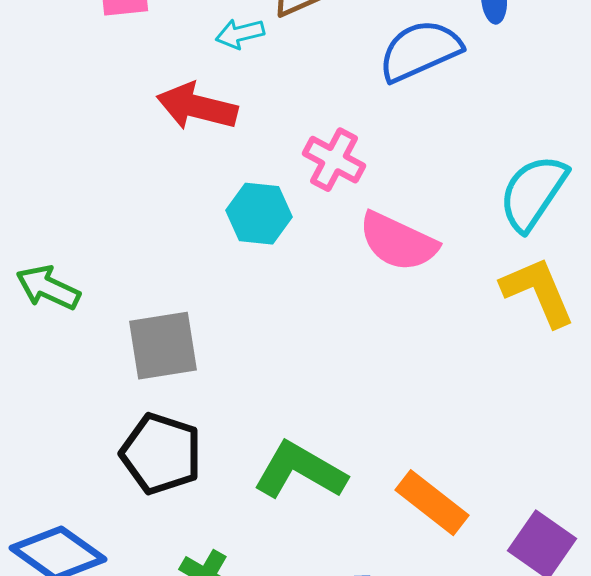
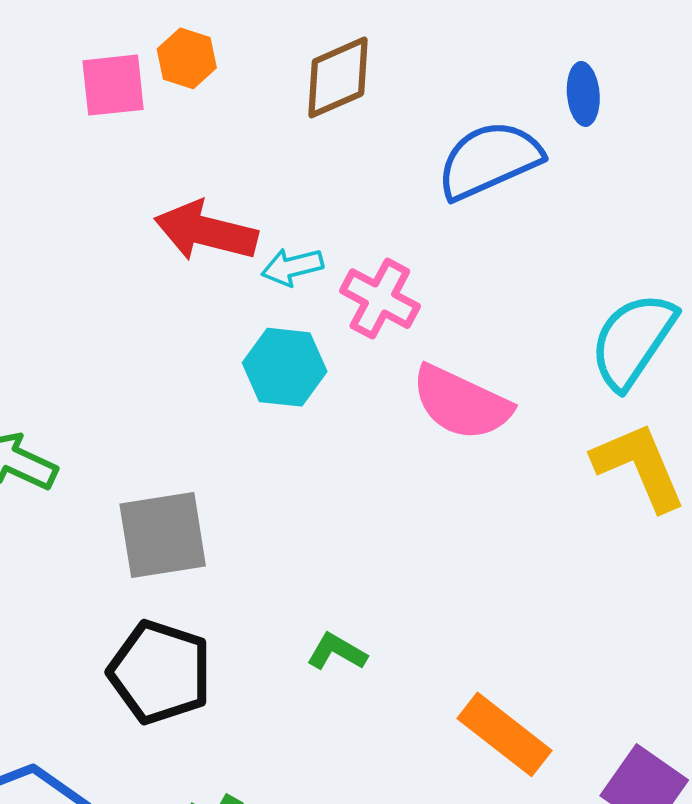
cyan arrow: (240, 34) -> (292, 267), moved
green L-shape: (300, 471) -> (337, 652), moved, size x0.5

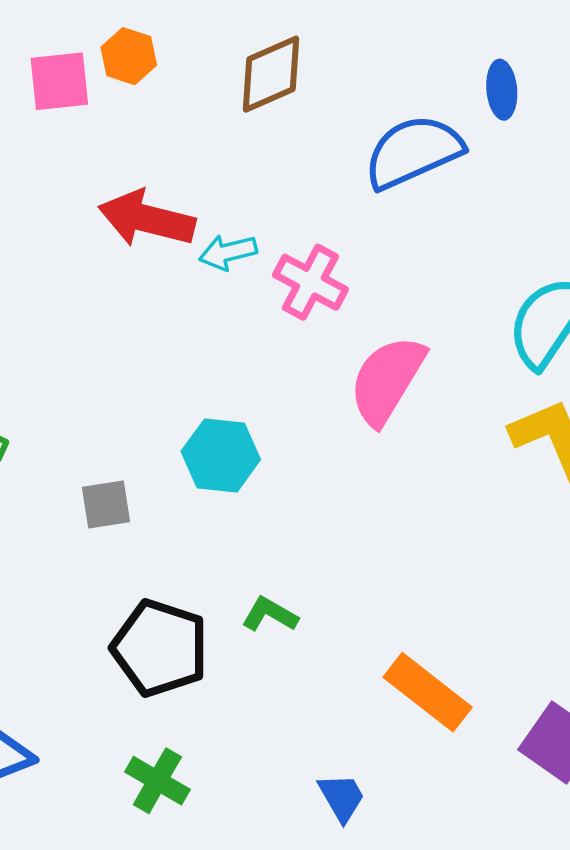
cyan hexagon: (285, 367) -> (221, 455), moved
pink semicircle: (461, 403) -> (387, 380), turned 96
gray square: (163, 535) -> (106, 505), size x0.6
black pentagon: (160, 672) -> (160, 648), moved

